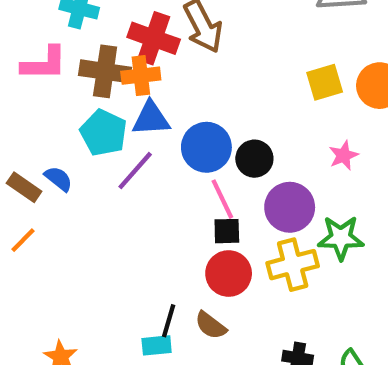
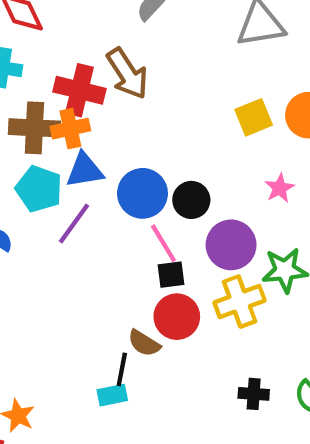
brown semicircle: (211, 325) -> (144, 343), moved

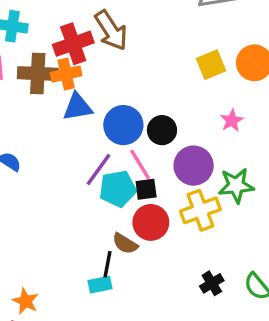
red cross: (79, 90) -> (73, 44), turned -33
cyan pentagon: (39, 189) -> (118, 189), moved, turned -30
purple line: (74, 223) -> (99, 170), moved
black cross: (254, 394) -> (212, 283), turned -35

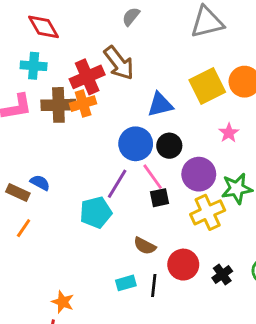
yellow square: (211, 65) -> (207, 86), size x1.4
blue triangle: (78, 107) -> (160, 105), moved
cyan pentagon: (118, 189) -> (96, 212), moved
red circle: (151, 222) -> (183, 265), moved
black line: (108, 264) -> (154, 285), moved

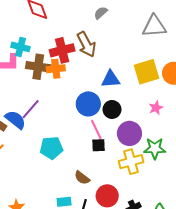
cyan cross: (34, 66) -> (21, 47), moved
blue semicircle: (40, 183) -> (15, 120), size x1.5
purple line: (117, 184) -> (31, 109), moved

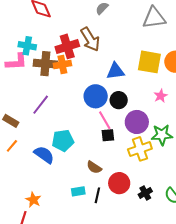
yellow square: (146, 72) -> (149, 62), turned 30
blue semicircle: (15, 120) -> (44, 155), moved

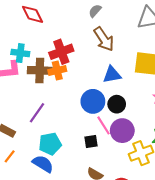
brown arrow: (90, 39) -> (104, 39), moved
purple circle: (137, 122) -> (122, 131), moved
black square: (108, 135) -> (91, 142), moved
cyan pentagon: (63, 141) -> (50, 144), moved

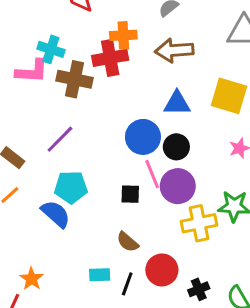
brown arrow: (104, 39) -> (174, 50), turned 110
orange cross: (57, 70) -> (123, 35), moved

